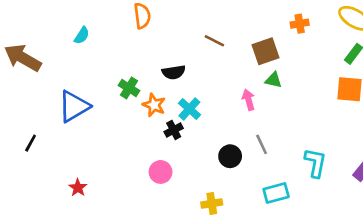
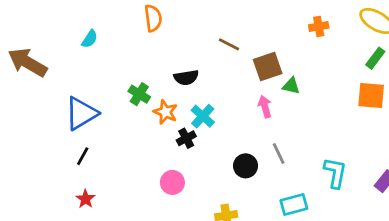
brown square: (266, 51) -> (268, 67), moved
black line: (31, 143) -> (83, 156), moved

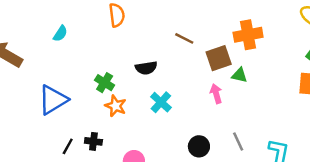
orange cross: (319, 26) -> (248, 35), moved, size x1.6
orange star: (165, 112) -> (116, 106), moved
black cross: (186, 138) -> (93, 141), moved, turned 35
gray line: (279, 153) -> (238, 141), moved
black line: (83, 156) -> (68, 146), moved

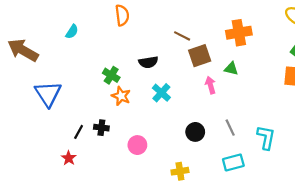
brown square: (219, 58) -> (200, 56), moved
blue triangle: (53, 100) -> (48, 94), moved, turned -32

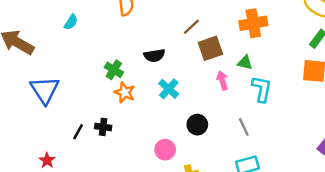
brown line: (182, 36) -> (191, 27), turned -70
black circle: (195, 132) -> (197, 125), moved
cyan L-shape: (266, 137) -> (262, 89), moved
pink circle: (137, 145) -> (165, 150), moved
red star: (69, 158) -> (47, 160), moved

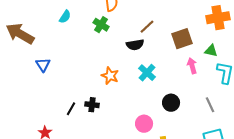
brown line: (191, 27) -> (147, 27), moved
green cross: (114, 70) -> (101, 25), moved
blue triangle: (45, 90) -> (43, 65), moved, size x0.6

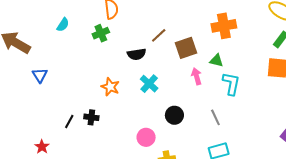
green cross: (101, 25) -> (101, 33), turned 35
brown line: (147, 27) -> (159, 35), moved

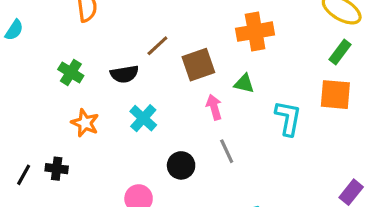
green cross: (101, 33) -> (71, 73), moved, turned -35
cyan L-shape: (231, 84) -> (288, 118), moved
gray line: (215, 117) -> (227, 151), moved

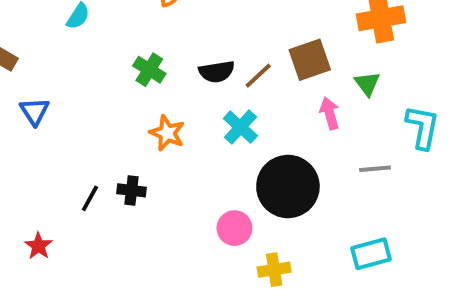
brown line: (157, 46) -> (258, 76), moved
green triangle: (244, 84) -> (367, 84), turned 40
gray line: (227, 151) -> (375, 169), moved, turned -70
black circle: (181, 165) -> (288, 186), size x1.8

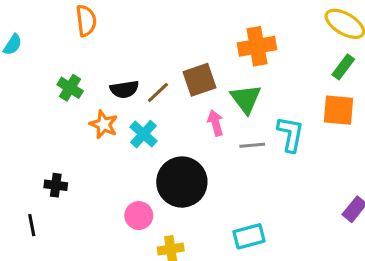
green triangle: (367, 84) -> (246, 99), size x1.5
orange star: (167, 133) -> (104, 124), moved
gray line: (375, 169) -> (252, 145), moved
black line: (90, 198) -> (32, 225), moved, turned -40

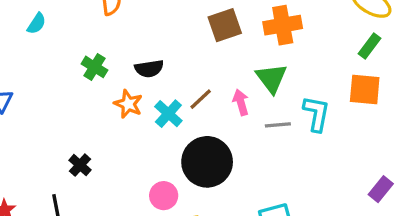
brown square: (199, 80) -> (225, 25), moved
brown line: (158, 93) -> (201, 99), moved
black cross: (56, 185) -> (80, 165), turned 35

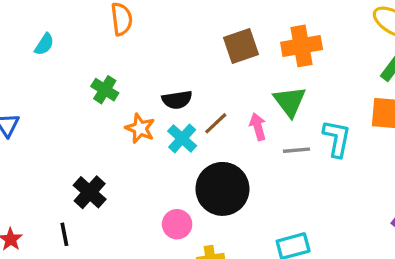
black semicircle: (149, 69) -> (177, 100), moved
black cross: (80, 165) -> (90, 192), size x1.4

